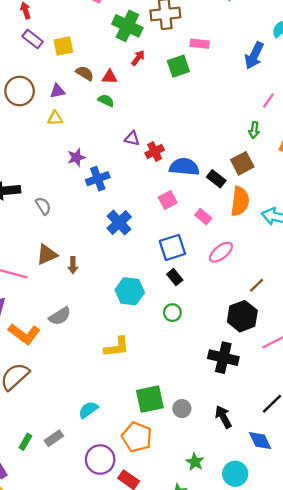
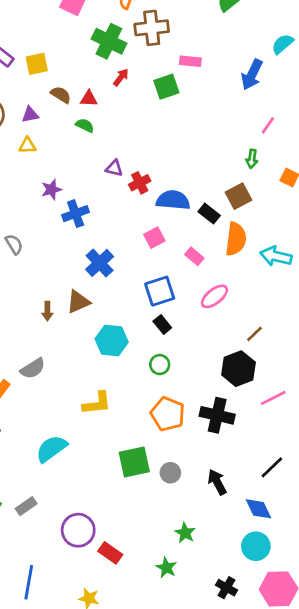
brown triangle: (47, 255) -> (78, 302), moved
cyan semicircle: (88, 410) -> (51, 449), moved, size x1.4
orange pentagon: (137, 437) -> (168, 414), moved
cyan circle: (235, 474) -> (256, 546), moved

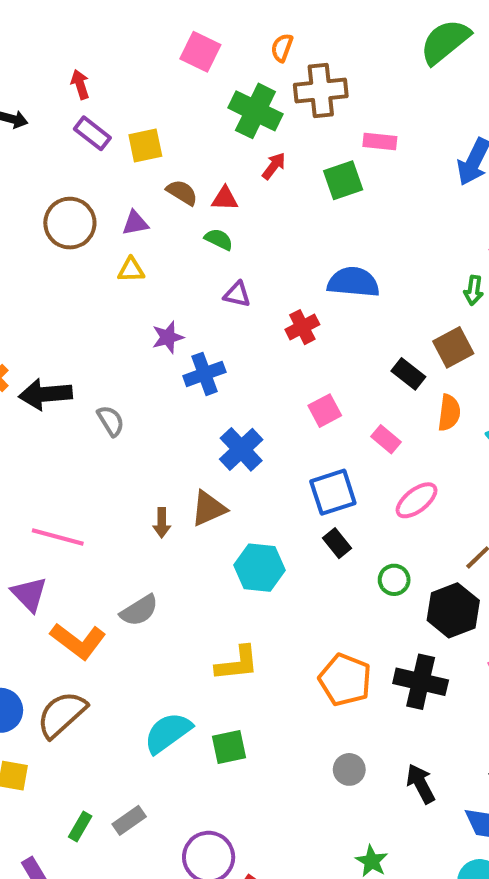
purple triangle: (114, 168) -> (237, 294), moved
blue semicircle: (173, 200) -> (353, 282), moved
orange semicircle: (236, 239) -> (449, 413), size x0.7
green circle: (160, 365) -> (394, 580), moved
green square: (134, 462) -> (229, 747), moved, size x0.7

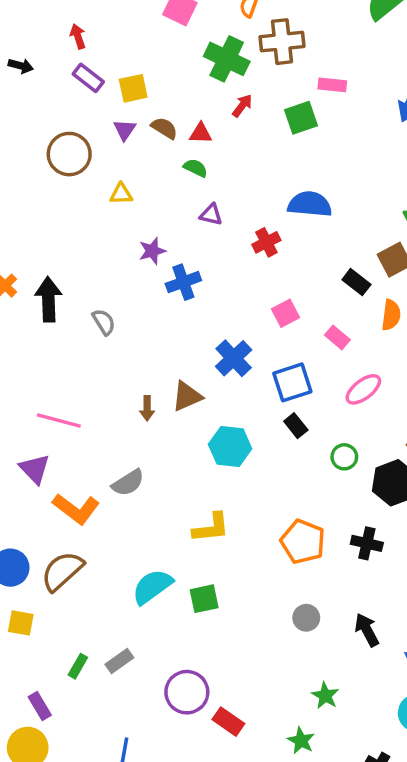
purple triangle: (135, 223) -> (125, 130), moved, turned -45
black arrow: (45, 394) -> (48, 299), turned 93
blue cross: (241, 449) -> (234, 358), moved
black cross: (421, 682) -> (367, 543), size x0.7

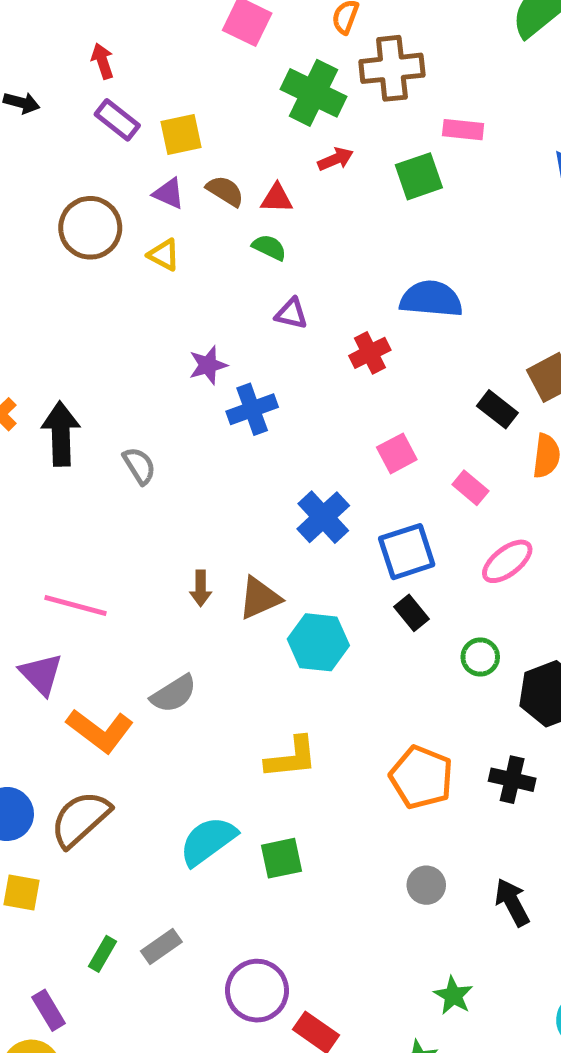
red arrow: (242, 106) -> (336, 159), turned 30
purple triangle: (125, 130) -> (169, 193), turned -40
yellow triangle: (121, 194) -> (164, 255), moved, turned 30
brown triangle: (187, 396) -> (259, 598), moved

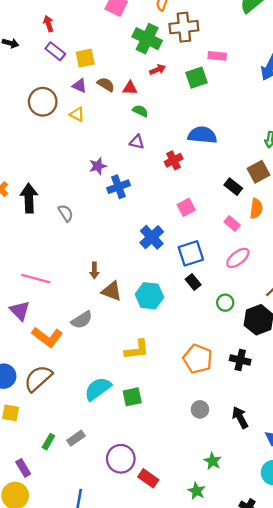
green semicircle: (269, 247) -> (140, 111), moved
pink rectangle: (470, 488) -> (232, 223), moved
brown triangle: (259, 598) -> (112, 291), moved, turned 45

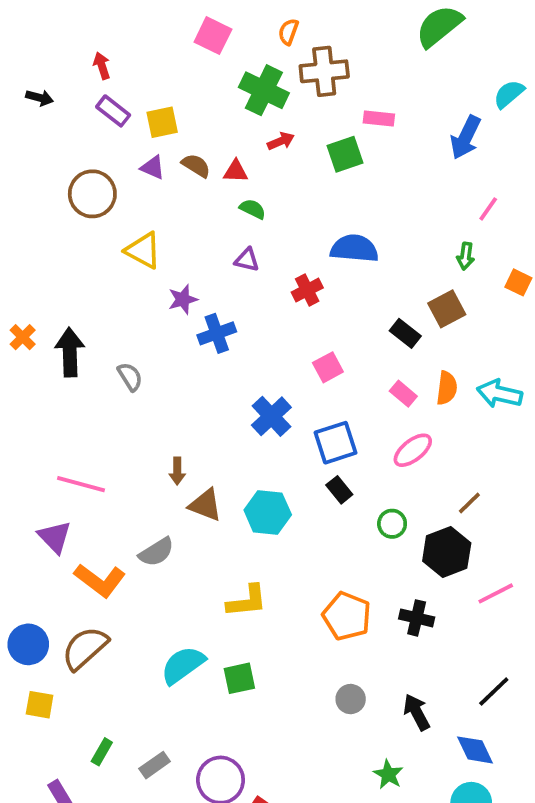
yellow triangle: (77, 114) -> (143, 250), moved, size x1.5
orange semicircle: (256, 209) -> (447, 388), moved
gray rectangle: (76, 438) -> (155, 765), moved
green star: (213, 461) -> (388, 774), moved

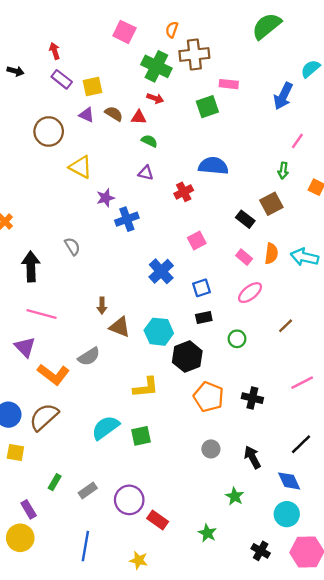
red arrow: (281, 141) -> (155, 98), moved, turned 42
black arrow: (70, 352) -> (31, 267), moved
blue square: (336, 443) -> (201, 288), size x0.7
black rectangle: (339, 490) -> (204, 317), turned -63
black hexagon: (447, 552) -> (187, 357), moved

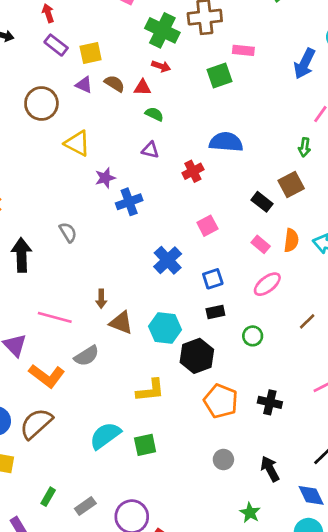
pink line: (42, 314) -> (55, 317), moved

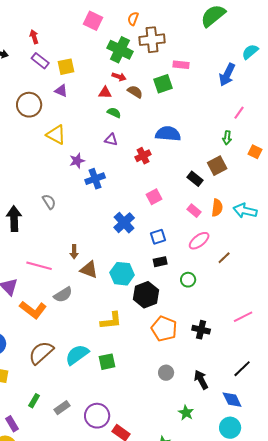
brown semicircle: (115, 84) -> (135, 92), moved
brown line: (307, 321) -> (224, 258), moved
brown semicircle: (36, 424) -> (41, 353), moved

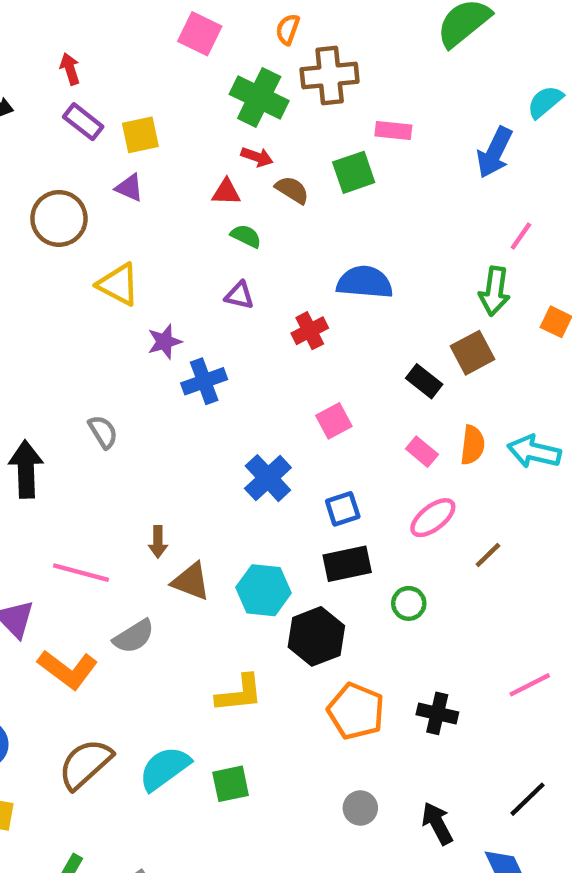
green arrow: (227, 138) -> (495, 291), size x1.5
black rectangle: (160, 262) -> (347, 564), size x1.5

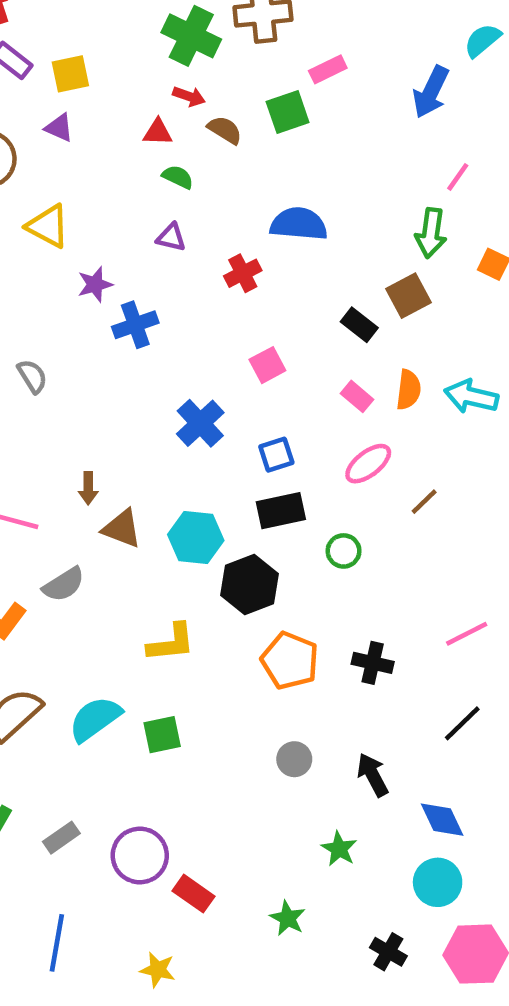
pink rectangle: (393, 130) -> (328, 69), turned -32
black line: (528, 799) -> (462, 723), moved

